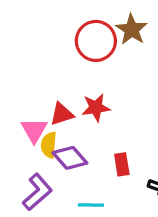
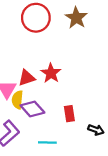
red circle: (96, 41) -> (36, 18), moved
red star: (96, 108) -> (51, 73), turned -30

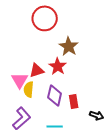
brown star: (76, 18) -> (69, 46), moved
purple diamond: (32, 109) -> (55, 95), moved, turned 55

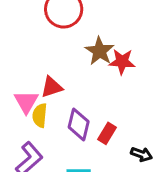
red star: (58, 66) -> (122, 62), moved, turned -30
red rectangle: (74, 101) -> (107, 133), turned 40

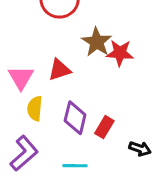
red triangle: (52, 87) -> (60, 70), moved
pink triangle: (26, 102) -> (21, 78), moved

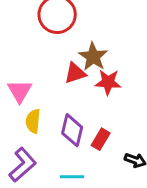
red star: (120, 53) -> (108, 82), moved
red triangle: (60, 70) -> (75, 73), moved

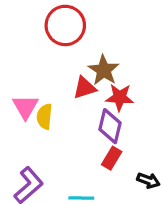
yellow semicircle: (33, 121) -> (45, 117), moved
purple diamond: (72, 130) -> (110, 126), moved

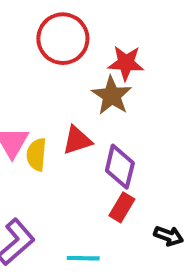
red triangle: (84, 88) -> (77, 140), moved
red star: (120, 97) -> (126, 63), moved

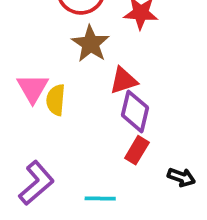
brown star: (112, 96) -> (91, 44), moved
red triangle: (77, 140) -> (123, 81), moved

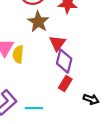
red triangle: (123, 81) -> (57, 43), turned -36
cyan line: (100, 198) -> (34, 108), moved

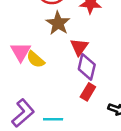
yellow semicircle: (18, 54) -> (36, 59), turned -54

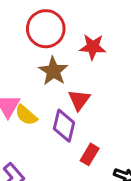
purple diamond: (87, 67) -> (64, 126), moved

